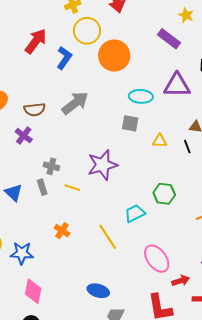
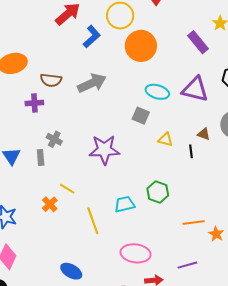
purple cross: (24, 136) -> (34, 103), turned 36
yellow line: (72, 188) -> (67, 189), moved
pink ellipse: (157, 259) -> (136, 253), turned -60

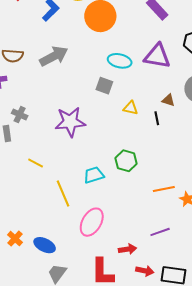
orange cross: (50, 204) -> (15, 239), moved
pink ellipse: (136, 253) -> (92, 222), moved, turned -64

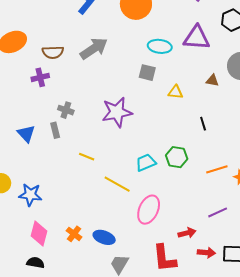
black line: (157, 118) -> (203, 124), moved
green hexagon: (126, 161) -> (177, 157), moved
yellow line: (63, 194) -> (117, 184), turned -32

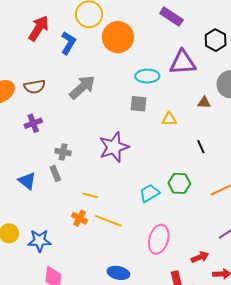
brown semicircle: (53, 52) -> (35, 87), moved
yellow line: (117, 184) -> (108, 221), moved
orange cross: (74, 234) -> (79, 218), moved

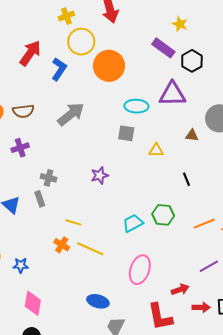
black hexagon: (216, 40) -> (192, 61), moved
purple star: (114, 147) -> (100, 175), size x0.6
blue star: (39, 241) -> (21, 265), size x0.7

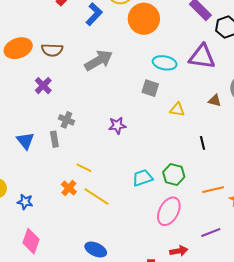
purple cross: (20, 148) -> (43, 86), turned -36
pink ellipse: (140, 270) -> (169, 211), moved

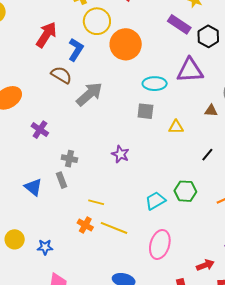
brown semicircle: (52, 50) -> (61, 75), moved, turned -140
purple star: (117, 125) -> (120, 154), turned -30
black line: (202, 143) -> (207, 155), turned 64
pink ellipse: (169, 211) -> (160, 244), moved

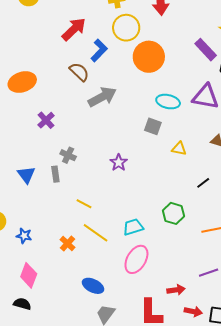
cyan trapezoid: (155, 201) -> (133, 227), moved
orange cross: (85, 225) -> (68, 243), moved

